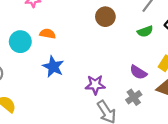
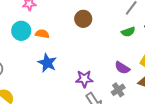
brown circle: (105, 17) -> (83, 19), moved
cyan circle: (20, 42) -> (21, 31), moved

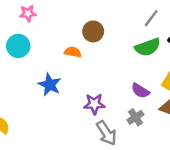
green semicircle: (128, 32) -> (148, 47), size x1.5
orange semicircle: (42, 34) -> (73, 52), moved

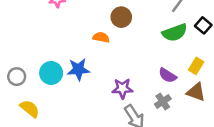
cyan circle: (18, 46) -> (51, 73), moved
blue star: (50, 85) -> (78, 69), turned -30

